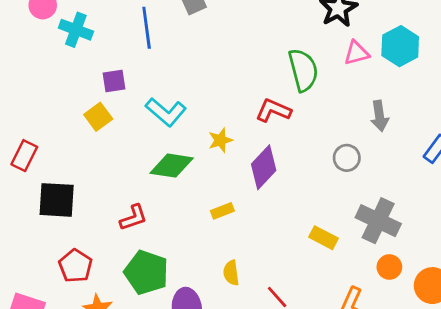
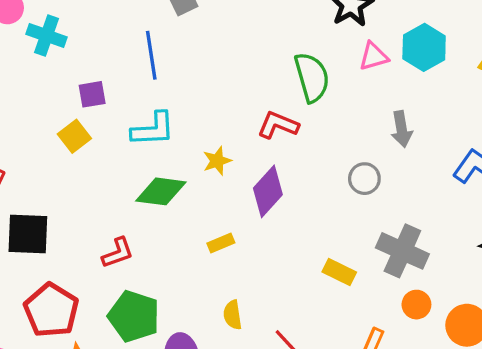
blue line: (147, 28) -> (151, 55), moved
cyan L-shape: (166, 112) -> (153, 129), turned -42
red pentagon: (75, 266) -> (51, 310), size x1.4

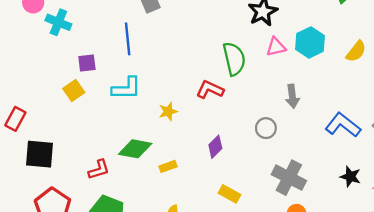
green diamond: (161, 191) -> (135, 149), moved
purple diamond: (268, 191) -> (215, 147), moved, size x0.7
yellow rectangle: (339, 272) -> (230, 194), moved

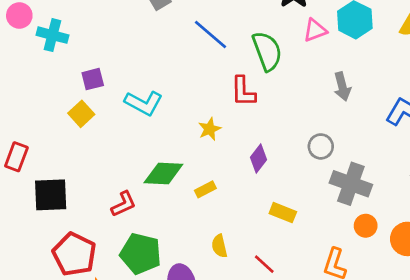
blue line: (128, 39) -> (211, 35), moved, turned -36
cyan L-shape: (126, 88) -> (144, 103), turned 36
red L-shape: (210, 90) -> (243, 91), turned -108
yellow star: (168, 111) -> (210, 129), moved
gray circle: (266, 128) -> (321, 146), moved

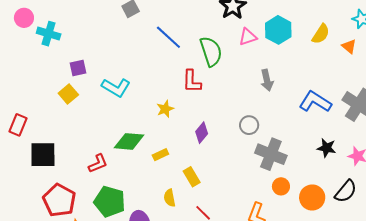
yellow rectangle: (283, 213) -> (192, 177), moved, turned 36

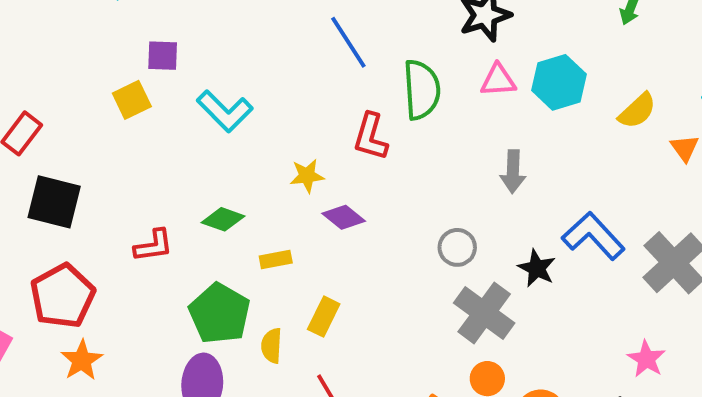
purple diamond: (202, 133) -> (344, 217), moved, turned 75
green diamond: (129, 141) -> (223, 219), size x0.7
black star: (327, 148) -> (537, 268), moved
yellow rectangle: (192, 177) -> (324, 317), turned 42
green pentagon: (110, 202) -> (220, 314), moved

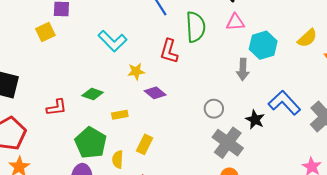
cyan hexagon: (559, 82) -> (263, 45), moved
cyan L-shape: (225, 111) -> (112, 41), moved

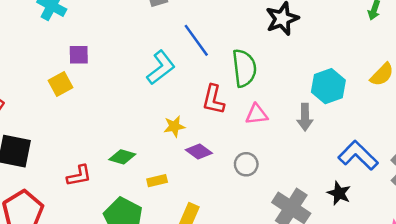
pink triangle: (235, 22) -> (257, 114), moved
cyan L-shape: (112, 41) -> (161, 68), moved, turned -80
gray circle: (214, 109) -> (246, 164), moved
black star: (255, 120) -> (339, 193), moved

